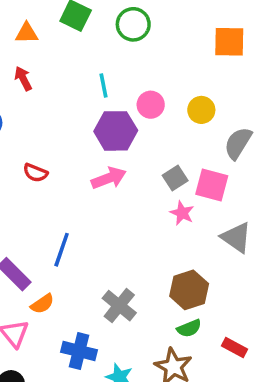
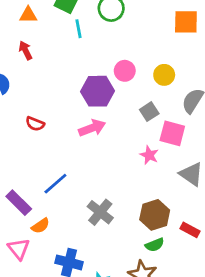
cyan line: (103, 85) -> (79, 29), moved
gray square: (175, 178) -> (149, 112), moved
blue line: (62, 250) -> (55, 184), turned 30
gray cross: (119, 306) -> (100, 212), moved
red rectangle: (235, 348) -> (190, 230), moved

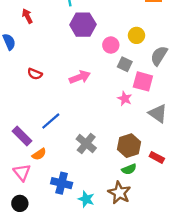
pink circle: (125, 71) -> (111, 45), moved
purple hexagon: (98, 91) -> (83, 25), moved
gray square: (149, 112) -> (125, 64), turned -32

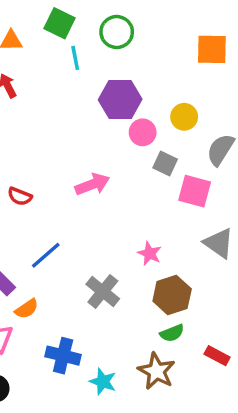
purple hexagon: (83, 25) -> (120, 99), moved
red semicircle: (35, 74) -> (20, 196), moved
pink star: (125, 99) -> (150, 253), moved
red rectangle: (157, 157) -> (217, 356), moved

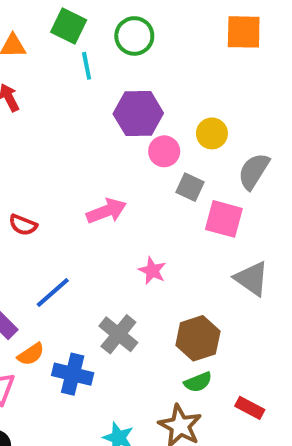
orange square: (212, 49) -> (244, 32), moved
pink star: (150, 253) -> (152, 271), moved
blue cross: (63, 356) -> (73, 374), moved

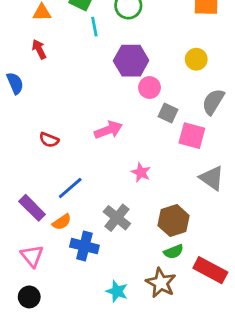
yellow circle: (212, 133) -> (196, 59), moved
orange semicircle: (31, 354) -> (62, 222), moved
red rectangle: (250, 408) -> (210, 270), size x1.6

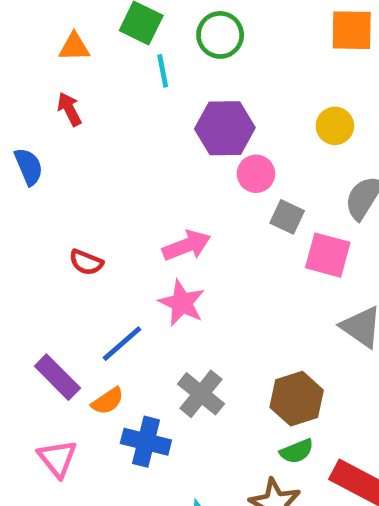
pink star: (141, 172) -> (182, 303), moved, size x1.4

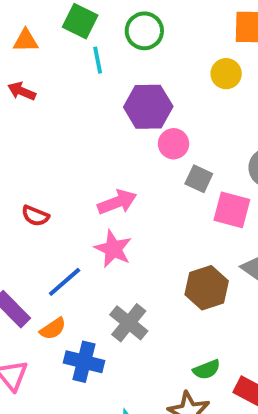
red arrow: (69, 109) -> (22, 91), turned -40
yellow circle: (335, 126) -> (226, 74), moved
brown hexagon: (297, 399) -> (207, 288), moved

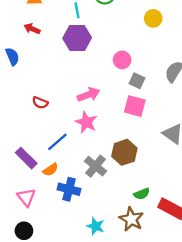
purple hexagon: (148, 107) -> (77, 38), moved
pink square: (232, 210) -> (135, 106), moved
brown hexagon: (207, 288) -> (124, 152), moved

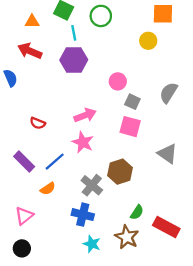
red arrow: (32, 29) -> (30, 51), size x1.5
purple rectangle: (26, 158) -> (24, 162), moved
blue cross: (69, 189) -> (83, 215), moved
green semicircle: (142, 194) -> (137, 212), turned -35
pink triangle: (26, 197) -> (24, 216), turned 30

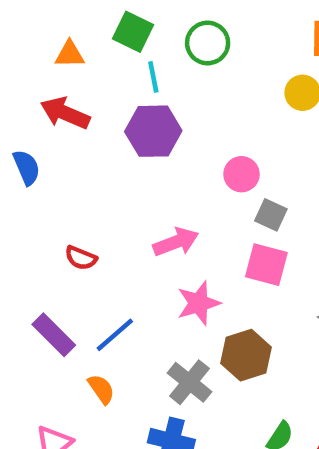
pink star: (83, 142) -> (199, 303), moved, turned 30
orange semicircle: (48, 189) -> (101, 389), turned -91

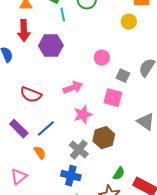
red arrow: (65, 113) -> (24, 31), turned -115
purple hexagon: (153, 131) -> (51, 46), moved
gray square: (271, 215) -> (123, 76), moved
red semicircle: (81, 258) -> (31, 95), size x1.5

